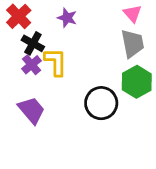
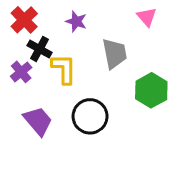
gray trapezoid: (132, 43) -> (115, 54), moved
purple cross: (32, 65) -> (21, 72), moved
black circle: (101, 103) -> (90, 116), moved

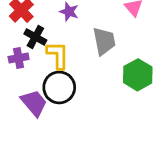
purple cross: (21, 72) -> (19, 58), turned 30
black circle: (90, 116) -> (59, 87), moved

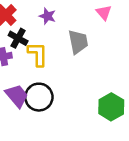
green hexagon: (138, 75) -> (111, 107), moved
black circle: (59, 87) -> (39, 97), moved

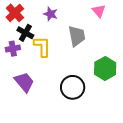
black circle: (39, 97) -> (73, 87), moved
green hexagon: (111, 107) -> (105, 68), moved

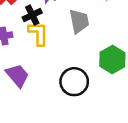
black cross: (25, 33) -> (32, 15), moved, turned 35

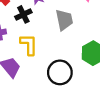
yellow L-shape: (38, 34) -> (29, 45), moved

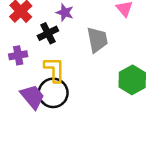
black circle: (60, 72) -> (53, 93), moved

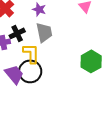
black cross: (48, 33) -> (17, 33), moved
gray trapezoid: (97, 40) -> (44, 32), moved

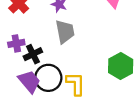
black cross: (17, 33) -> (33, 54), moved
yellow L-shape: (31, 53) -> (76, 84), moved

